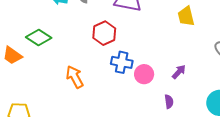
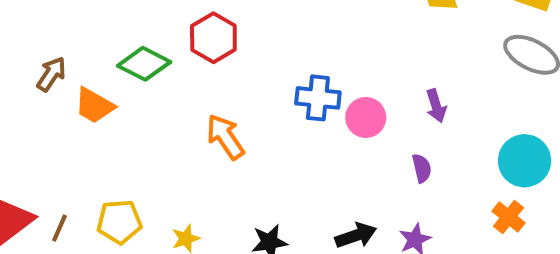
red hexagon: (104, 33) -> (213, 38), moved
purple arrow: (179, 72) -> (436, 106), turned 126

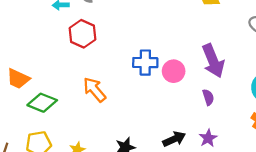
green diamond: (144, 64) -> (42, 103), moved
purple arrow: (436, 106) -> (213, 61), size x1.8

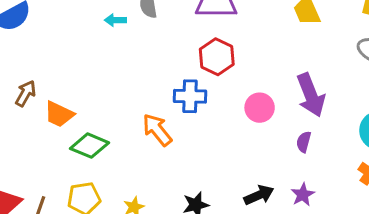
red hexagon: (82, 34) -> (217, 57), moved
blue cross: (145, 63) -> (190, 96), moved
purple semicircle: (208, 97) -> (304, 142), turned -147

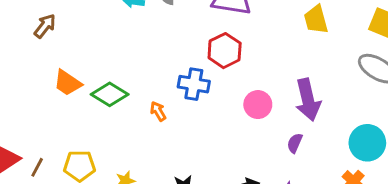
brown arrow: (26, 93) -> (45, 26), moved
orange arrow: (157, 130) -> (158, 111), size x0.6
green diamond: (89, 146) -> (110, 94), moved

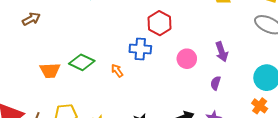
brown arrow: (45, 26) -> (31, 19), turned 30
orange trapezoid: (68, 83) -> (50, 70), moved, turned -30
purple arrow: (308, 100) -> (222, 52), size x0.7

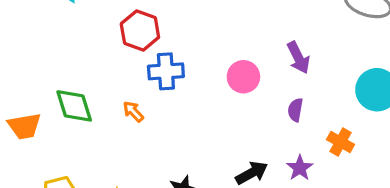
red hexagon: (159, 23) -> (140, 31), moved
green diamond: (82, 62) -> (74, 106), turned 55
orange cross: (260, 106) -> (341, 142), moved

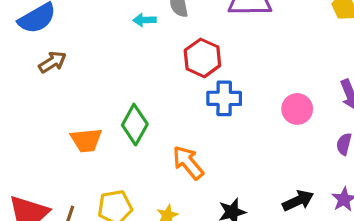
green diamond: (74, 106) -> (135, 125), turned 42
orange arrow: (133, 112) -> (188, 163), moved, size x1.6

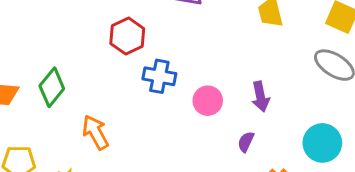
blue cross: (224, 98) -> (159, 76), moved

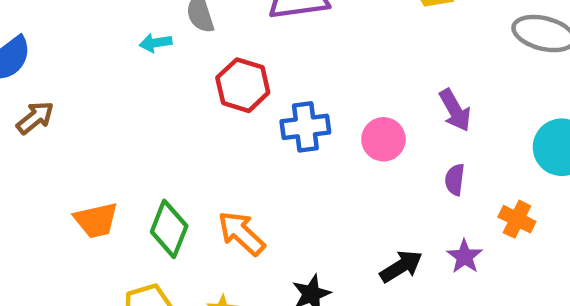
green diamond: (52, 87) -> (169, 229), moved

